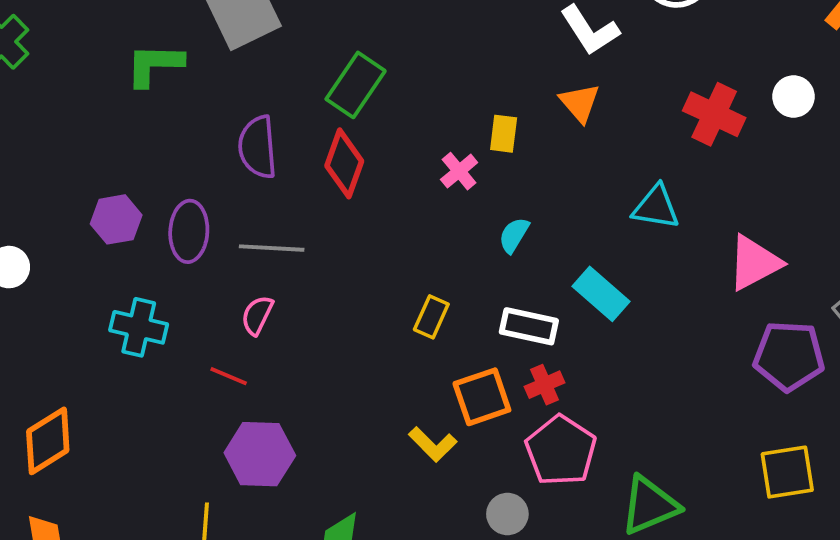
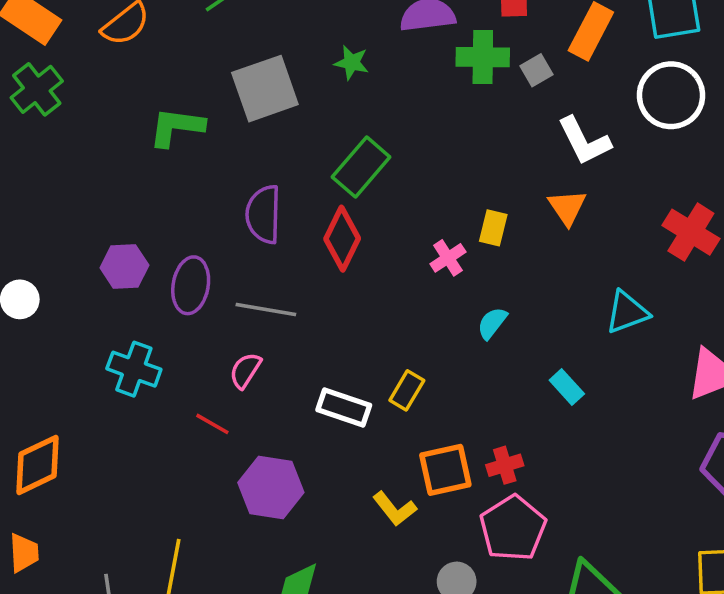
cyan triangle: (656, 207) -> (627, 312), turned -36
cyan rectangle: (601, 294) -> (567, 387), size x0.7
white rectangle: (529, 326) -> (344, 408), moved
purple hexagon: (260, 454) -> (271, 488), moved

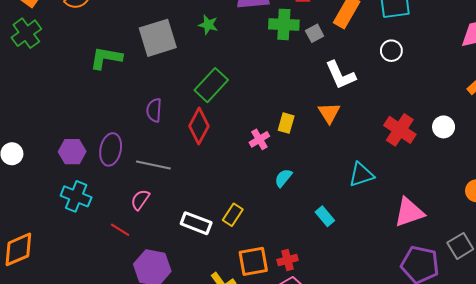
white circle: (671, 95) -> (391, 51), size x0.6
purple semicircle: (263, 214) -> (154, 110), size x0.7
purple hexagon: (124, 267) -> (72, 152), moved

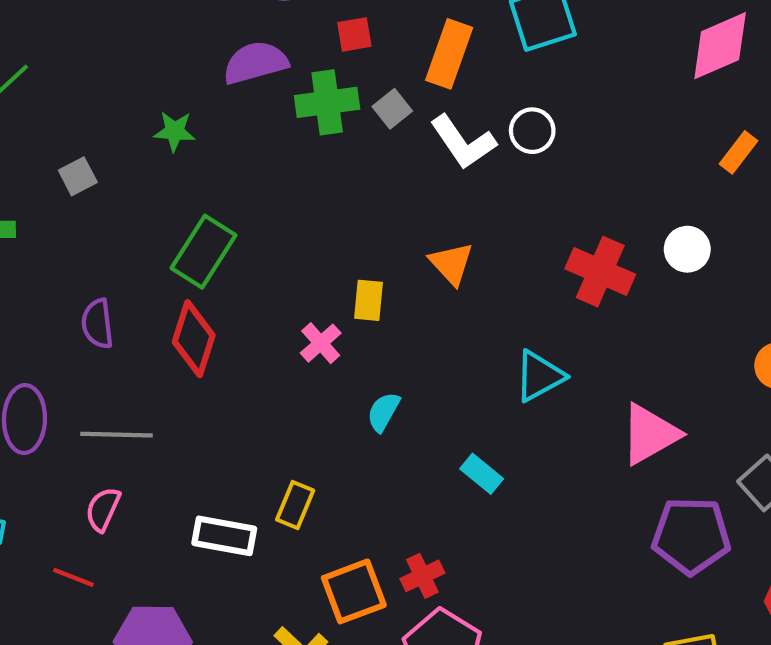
gray square: (158, 38) -> (78, 176), size x0.5
white circle: (391, 51) -> (532, 131), moved
white L-shape: (340, 75) -> (463, 142), moved

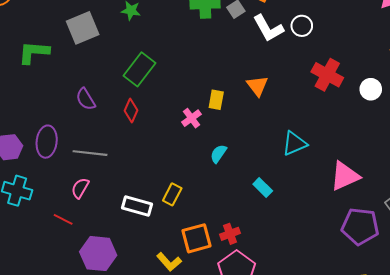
gray square: (78, 176) -> (83, 28), size x1.8
red cross: (600, 272) -> (327, 75), moved
purple semicircle: (97, 324) -> (86, 99), turned -30
red diamond: (194, 339) -> (131, 110), size x0.7

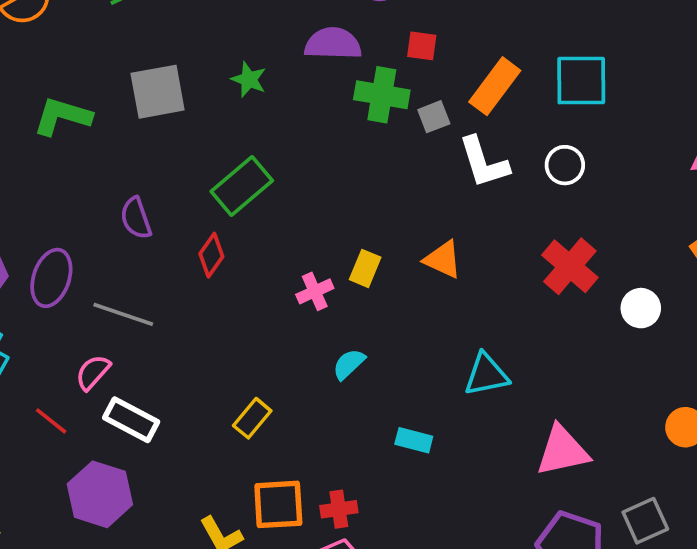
white circle: (302, 26) -> (565, 165), moved
orange triangle: (257, 86) -> (443, 259), turned -40
cyan rectangle: (263, 188) -> (414, 440), turned -42
white rectangle: (137, 206) -> (131, 420), moved

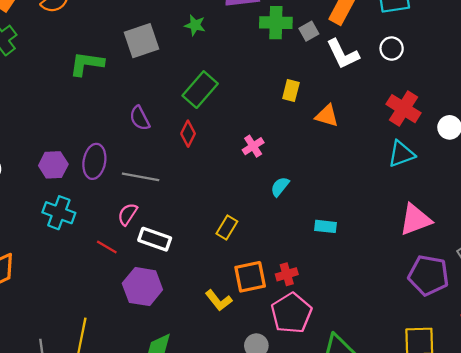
yellow rectangle: (365, 268) -> (291, 91), moved
cyan triangle: (486, 375) -> (401, 154), moved

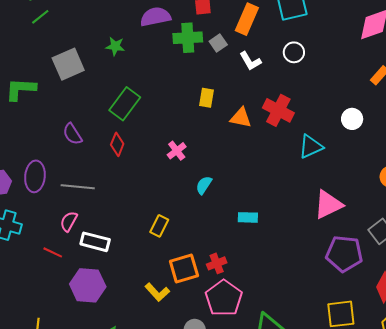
white L-shape: (343, 54) -> (250, 61), size x0.7
red cross: (403, 109) -> (278, 110), moved

